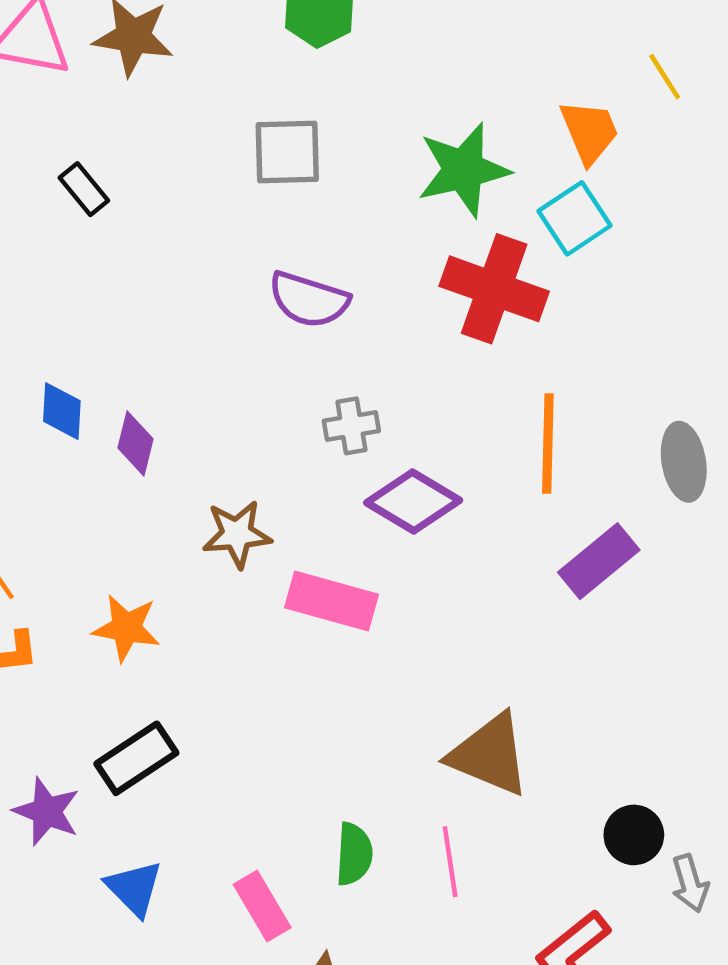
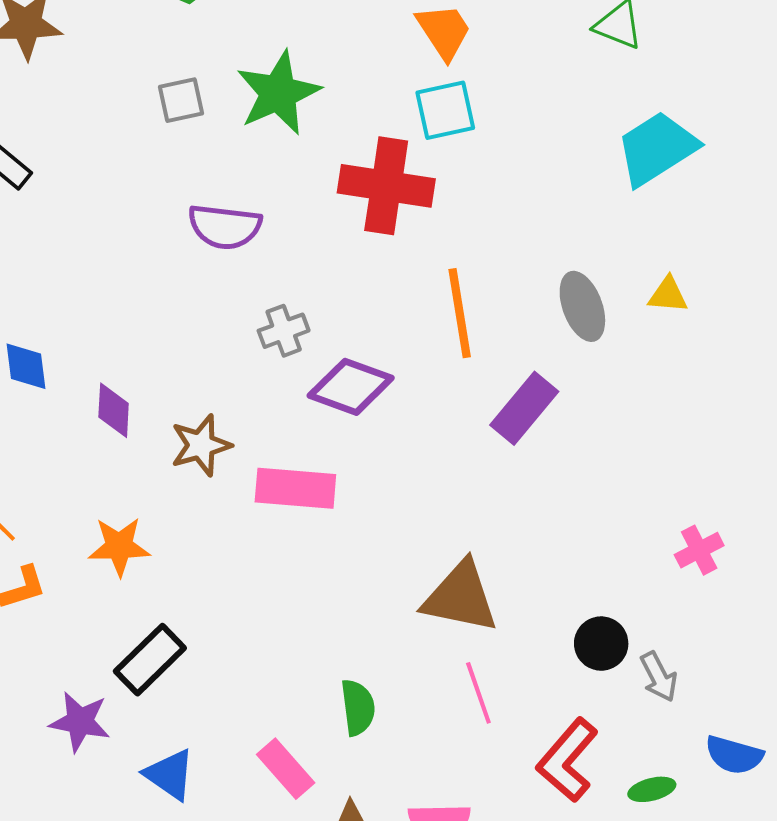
gray square: (287, 152) -> (181, 100), size x0.7
green star: (463, 170) -> (278, 93), moved
cyan square: (574, 218) -> (445, 110), turned 32
purple diamond: (136, 443) -> (114, 410), moved
pink line: (450, 862) -> (478, 693), moved

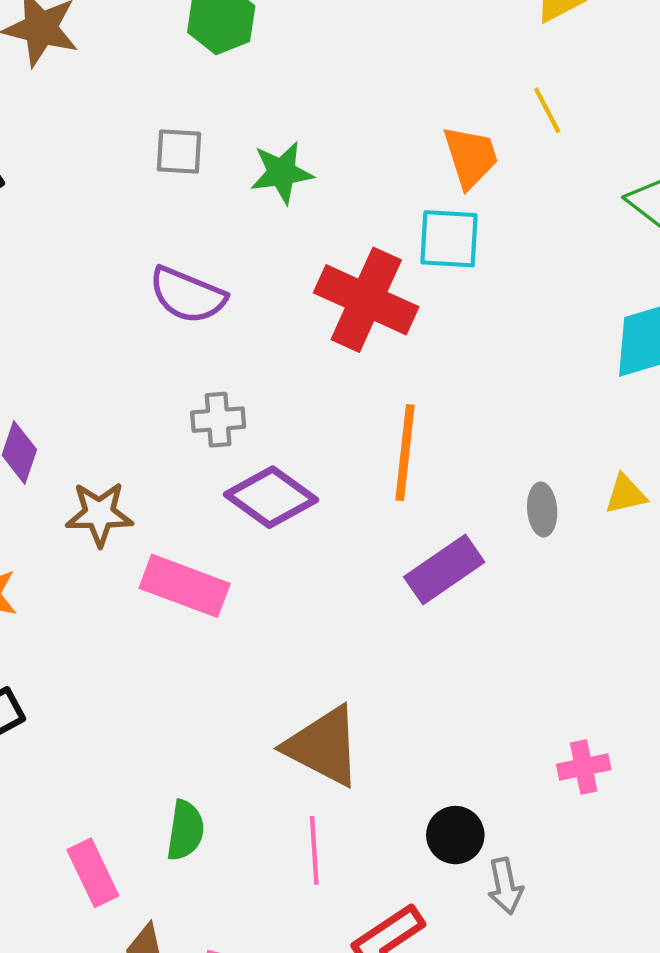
green star: (278, 93) -> (282, 173), size x0.7
yellow triangle: (668, 295) -> (626, 494), turned -33
gray ellipse: (582, 306) -> (542, 509), moved, size x0.7

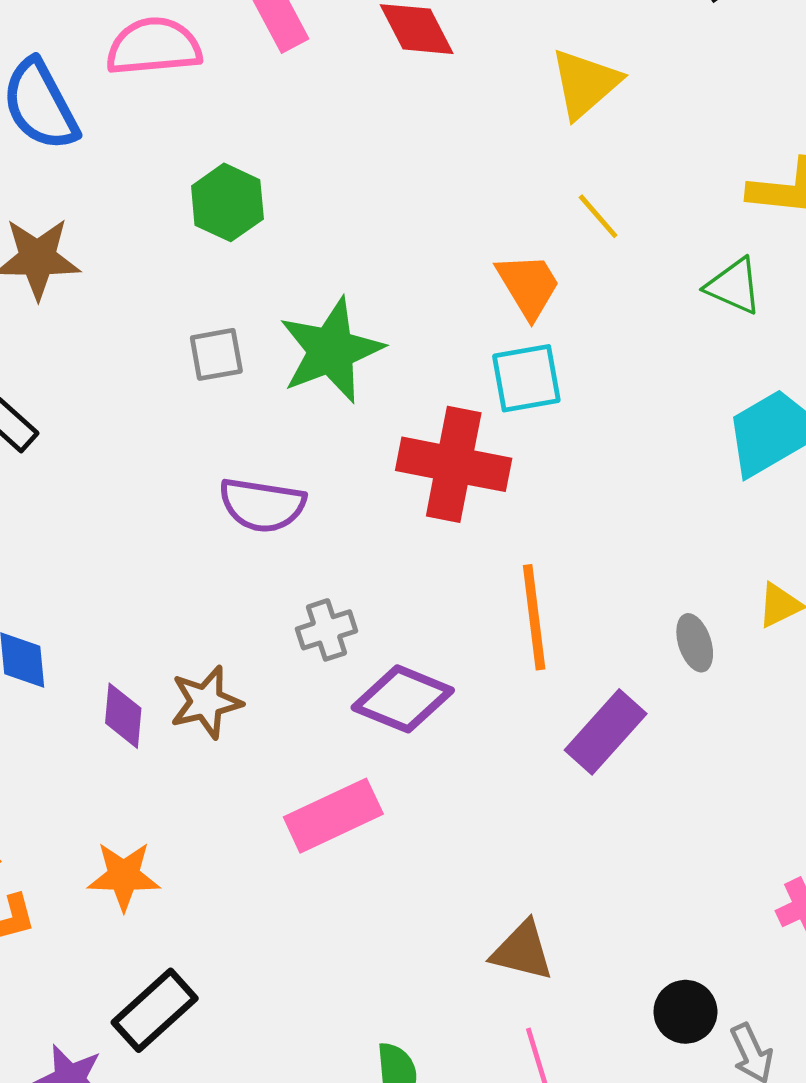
green star: (282, 173) -> (331, 350), size x1.5
brown star: (99, 514) -> (206, 702), moved
pink rectangle: (185, 586) -> (333, 816), turned -32
brown triangle: (323, 746) -> (522, 951), size x0.7

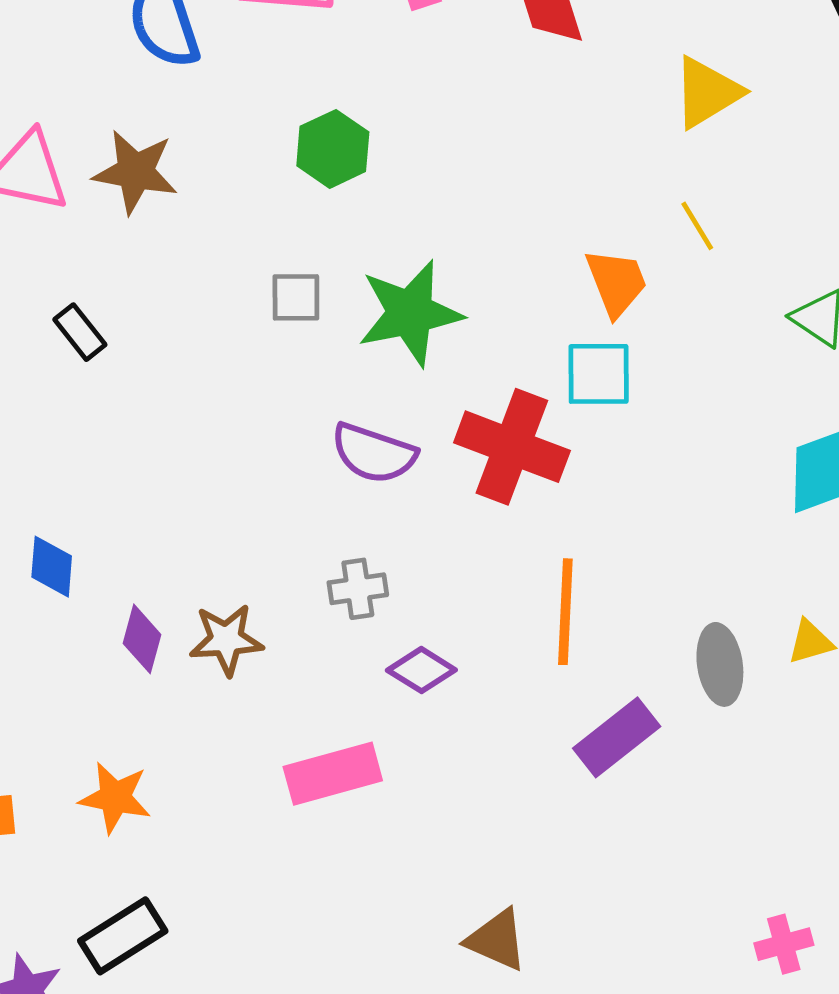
purple semicircle: (262, 505) -> (374, 453), moved
gray ellipse: (695, 643) -> (720, 664), size x1.4
purple diamond: (403, 699) -> (421, 670), size x0.7

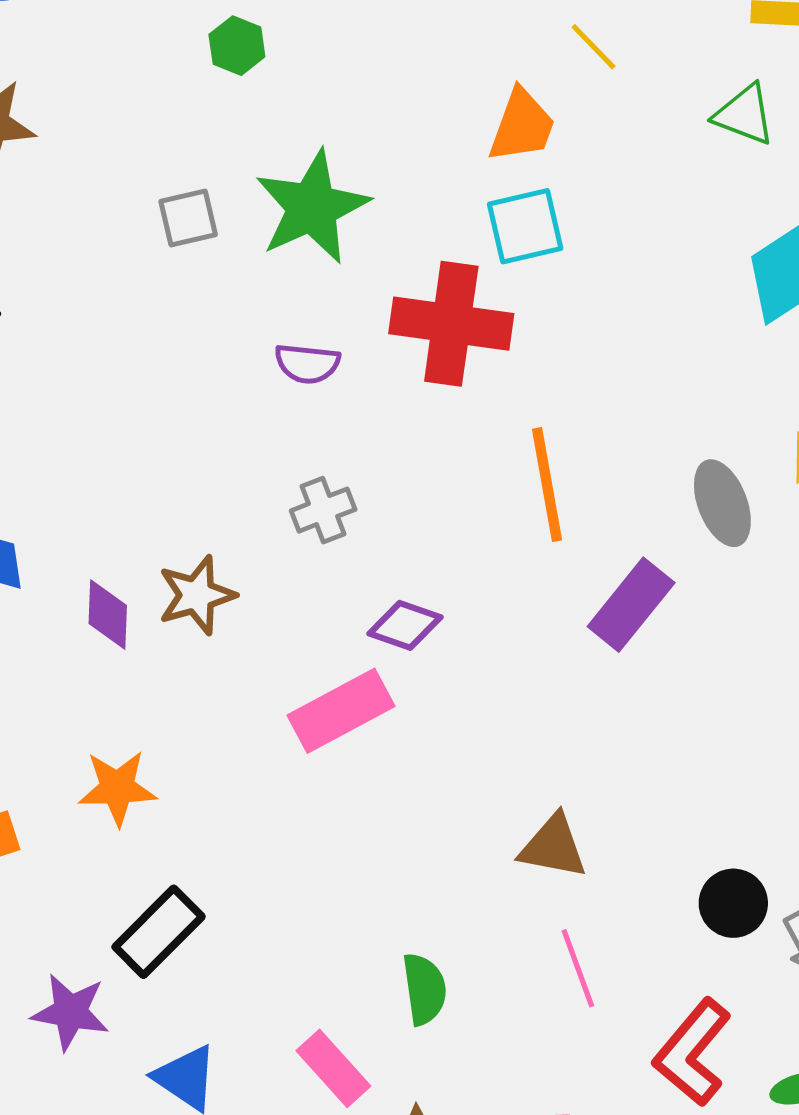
green hexagon: (333, 149) -> (237, 46), moved, size x0.7
orange trapezoid: (616, 282) -> (522, 126), turned 54
purple semicircle: (374, 453) -> (307, 364), size x0.7
purple diamond: (421, 670) -> (405, 625), moved

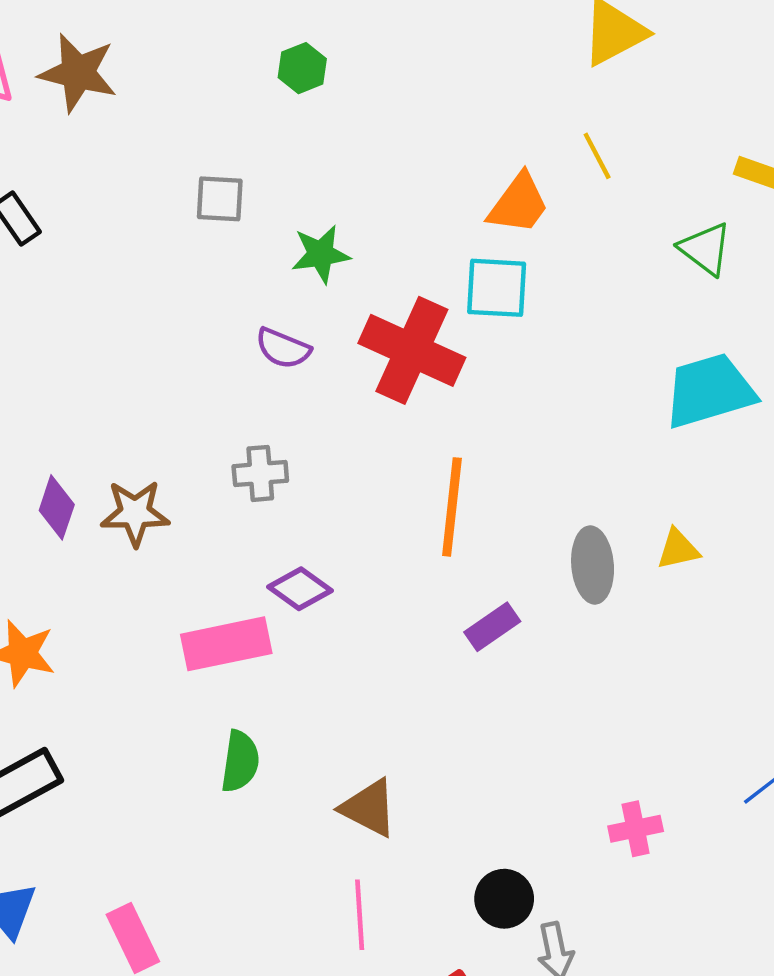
green star: (312, 207) -> (321, 254), moved, size x0.6
purple rectangle: (631, 605) -> (492, 627), size x0.7
green semicircle: (424, 989) -> (240, 761), moved

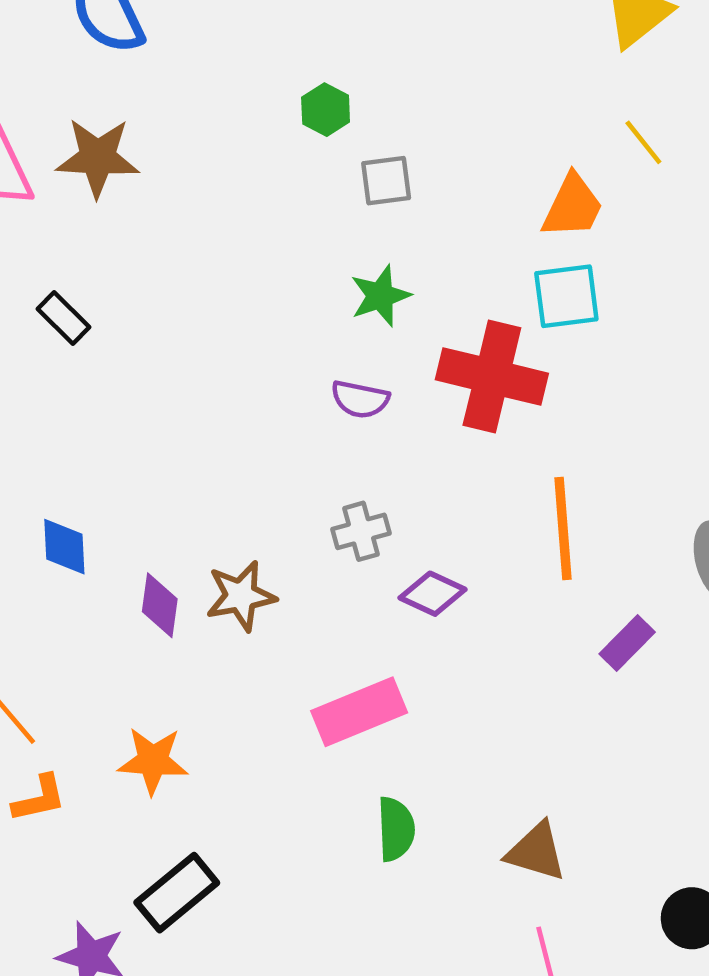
gray square: (220, 199) -> (386, 181), moved
purple diamond: (300, 589) -> (432, 594), moved

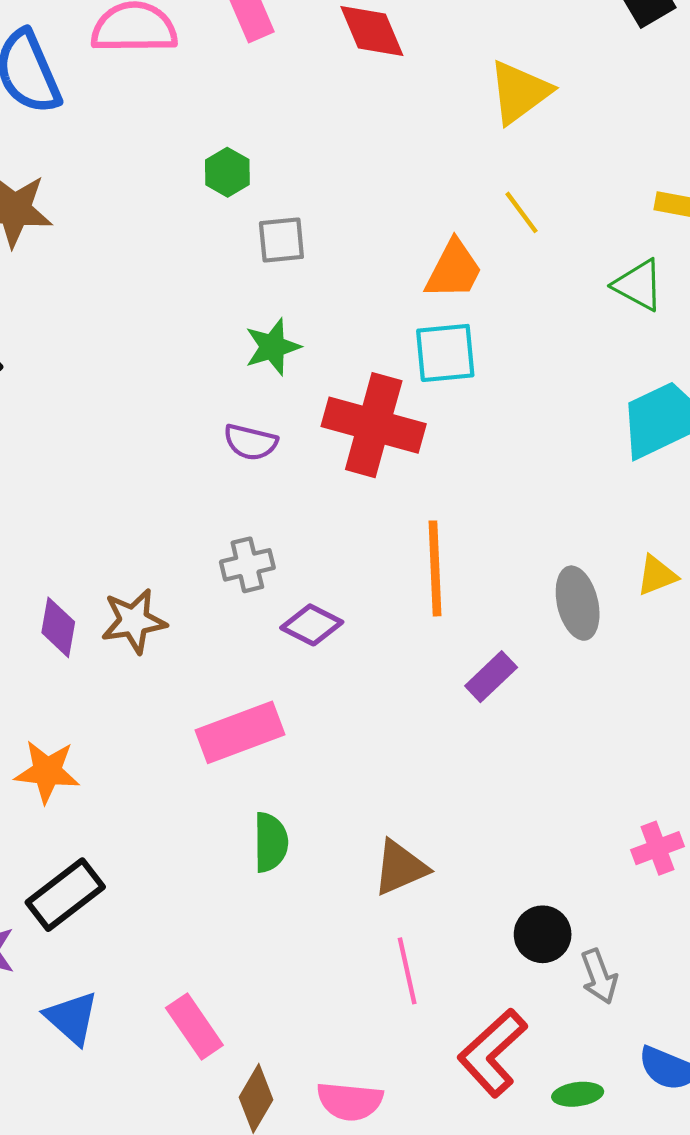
brown triangle: (536, 852) -> (400, 868), turned -42

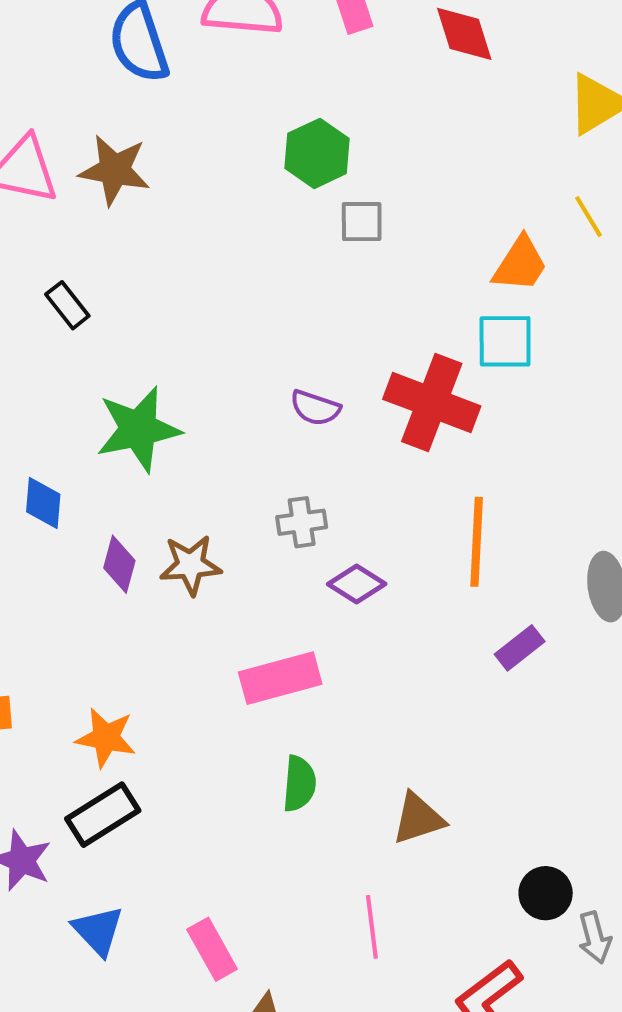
green hexagon: (227, 172) -> (317, 153), size x1.5
green star: (273, 347) -> (138, 429), moved, size x1.6
orange star: (47, 771) -> (106, 738), moved
pink line: (407, 971) -> (372, 927), moved

